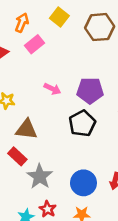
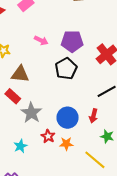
red star: (48, 209) -> (48, 136), moved

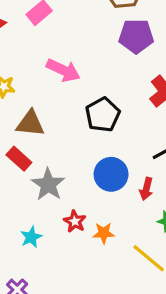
pink arrow: (41, 40) -> (63, 70), size x1.5
purple pentagon: (72, 41) -> (136, 36), moved
blue circle: (68, 118) -> (111, 174), moved

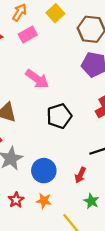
blue circle: (111, 174) -> (44, 171), moved
red star: (75, 221) -> (16, 200), moved

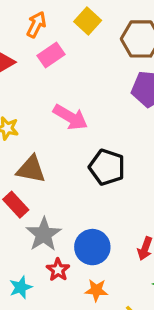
black pentagon: (59, 116) -> (107, 167), turned -30
red star: (16, 200) -> (58, 270), moved

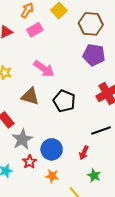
brown triangle: (31, 169) -> (30, 96), moved

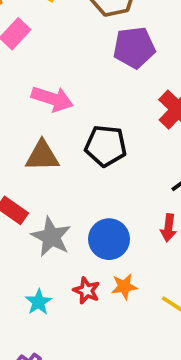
red star: (30, 162) -> (87, 291), moved

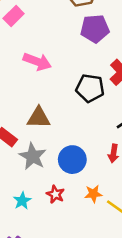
black pentagon: (106, 146) -> (90, 88), moved
brown triangle: (42, 156) -> (39, 118), moved
orange star: (124, 287) -> (93, 194), moved

